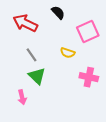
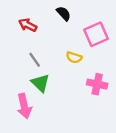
red arrow: (25, 23) -> (28, 25), size x0.7
pink arrow: (22, 97) -> (24, 106), size x1.5

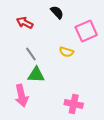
green triangle: (40, 83) -> (36, 75), turned -42
pink cross: (97, 84) -> (74, 104), moved

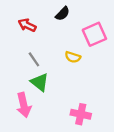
black semicircle: (57, 12) -> (62, 14), turned 88
green triangle: (36, 75) -> (40, 82), turned 36

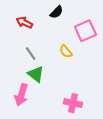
yellow semicircle: (73, 57) -> (66, 51), turned 32
pink arrow: (24, 105) -> (21, 95), turned 30

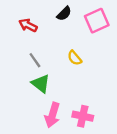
pink square: (85, 31) -> (97, 21), moved
pink arrow: (21, 95) -> (52, 115), moved

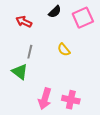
gray line: (35, 60) -> (30, 52), turned 48
green triangle: (41, 84) -> (20, 72), moved

